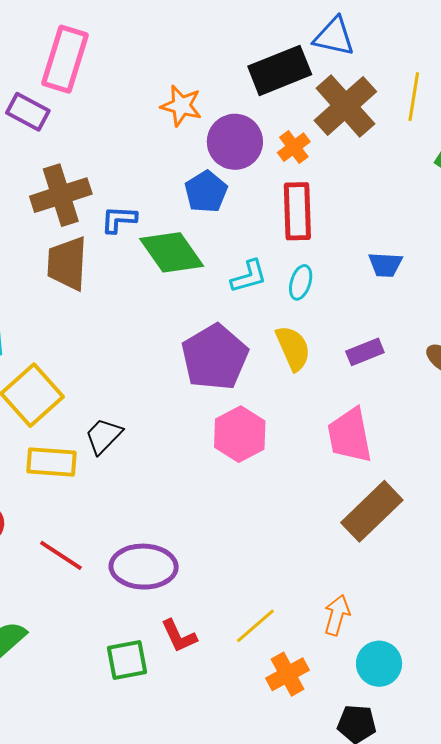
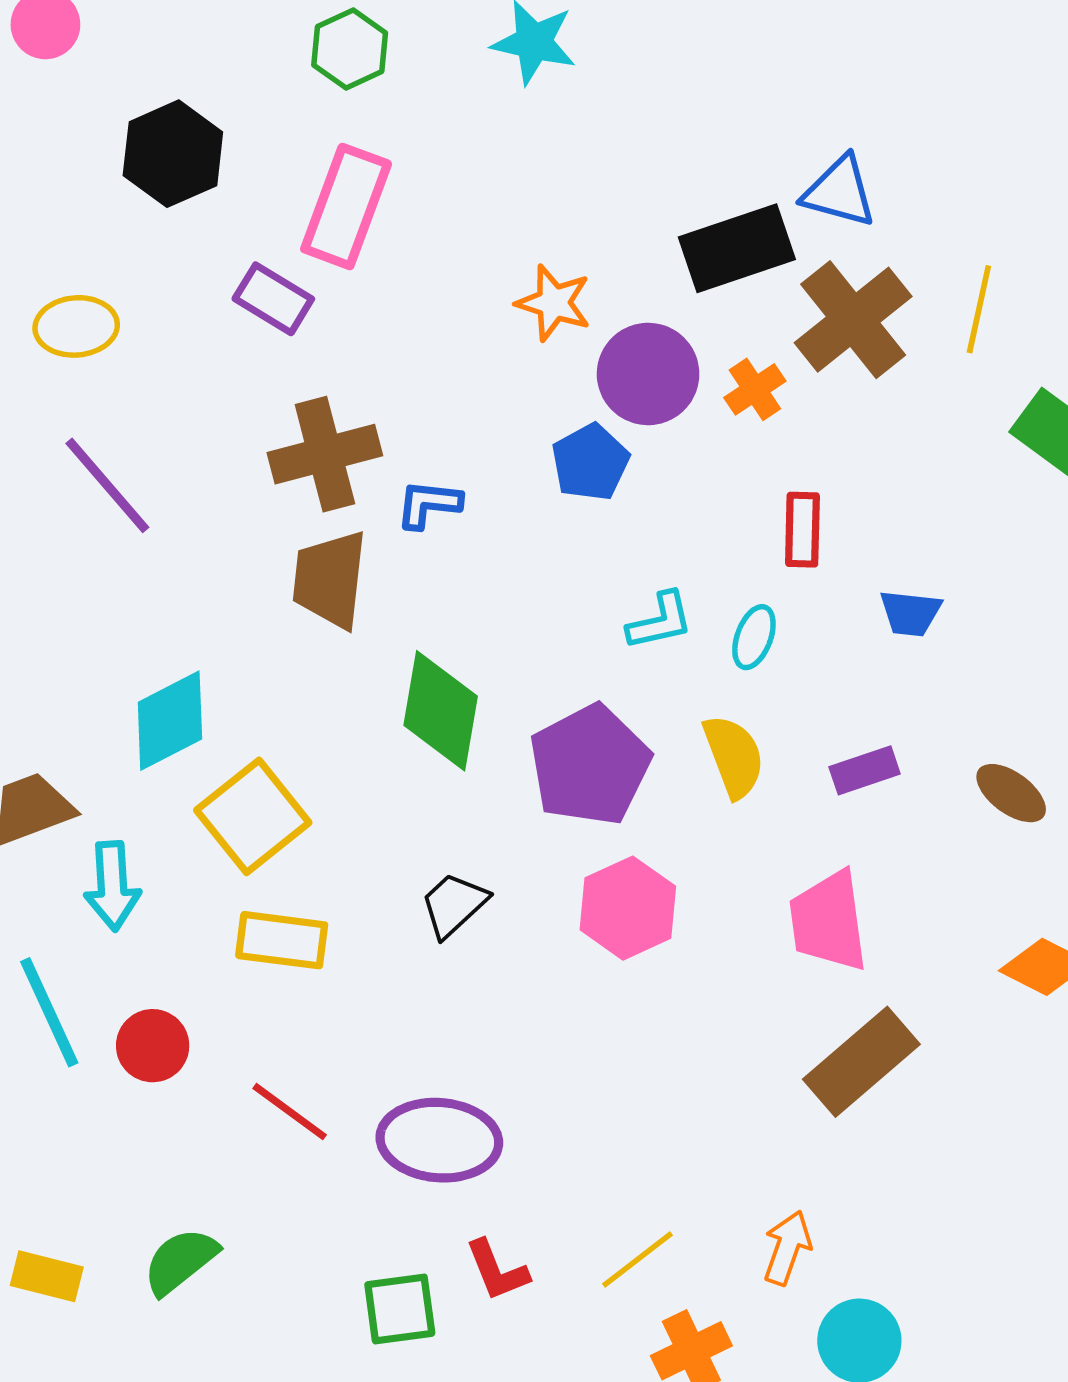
red rectangle: (297, 211) -> (802, 530), moved, size x0.7
green diamond: (172, 252) -> (441, 711), moved, turned 42
black trapezoid: (104, 436) -> (454, 905), moved

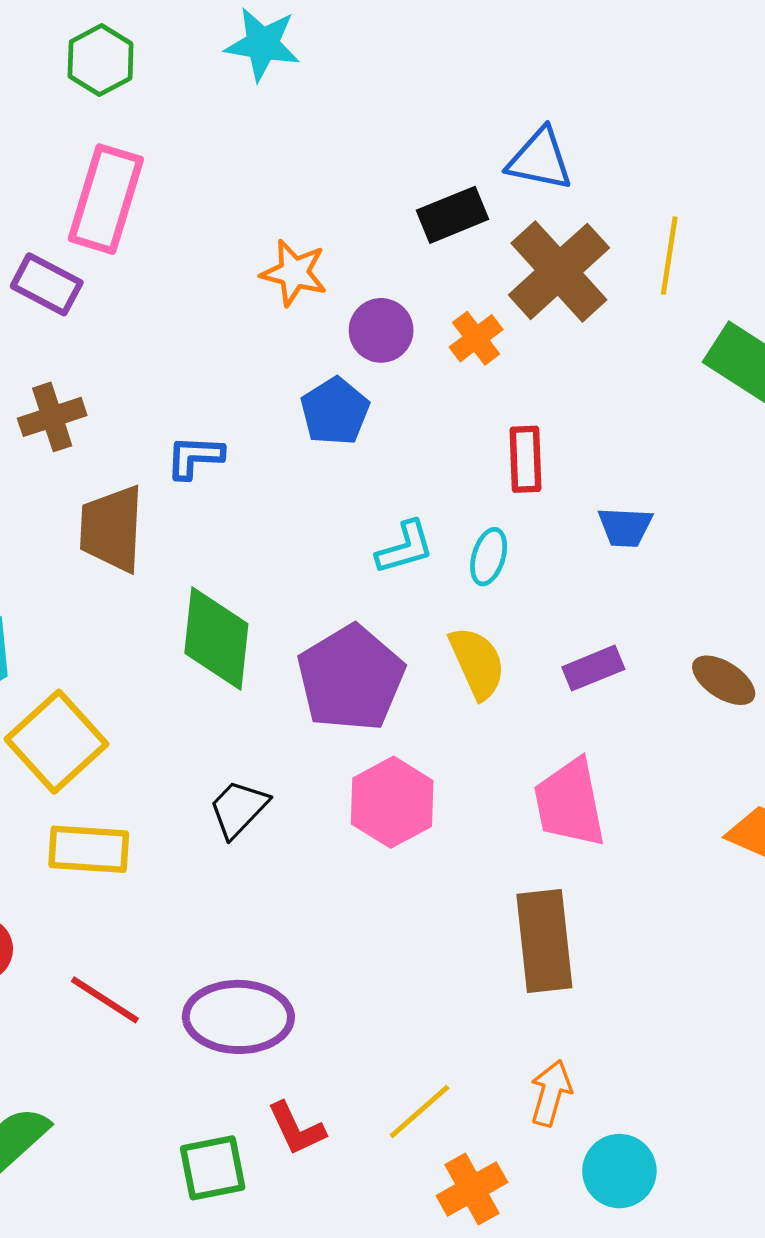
black rectangle: (737, 248) -> (453, 215), size x0.7
purple circle: (648, 374) -> (381, 330), size x0.7
brown cross: (325, 454) -> (52, 417), moved, size x0.7
brown rectangle: (861, 1062) -> (544, 941), moved, turned -52

